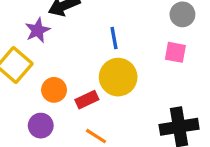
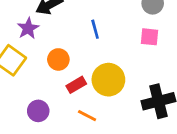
yellow circle: (118, 77) -> (108, 80), moved
orange circle: (54, 90) -> (58, 59), moved

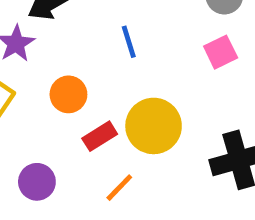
pink square: (149, 37) -> (221, 52), turned -30
orange line: (87, 116) -> (119, 188), turned -72

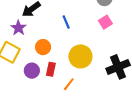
red rectangle: (100, 136) -> (51, 69), moved, turned -40
purple circle: (37, 182) -> (32, 71), moved

